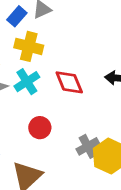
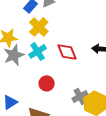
yellow cross: (29, 46) -> (39, 27), turned 30

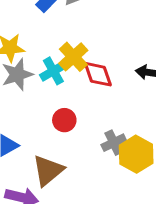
yellow cross: (39, 27) -> (73, 57), moved

